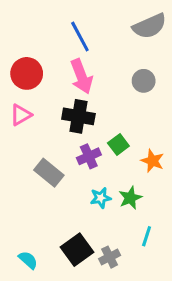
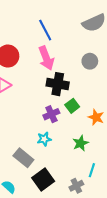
black cross: (78, 116) -> (58, 84), moved
gray rectangle: (49, 173) -> (23, 158), moved
cyan star: (101, 198) -> (44, 139), moved
gray cross: (110, 257) -> (76, 186), moved

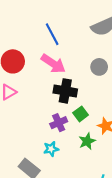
pink arrow: (46, 58) -> (53, 64), turned -35
green star: (80, 143) -> (87, 141), moved

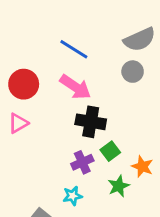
blue line: (52, 34) -> (74, 49), turned -30
gray circle: (99, 67) -> (133, 72), moved

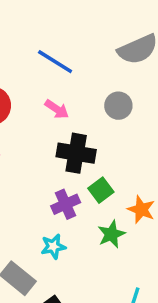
gray circle: (133, 72) -> (118, 106), moved
pink arrow: (75, 87) -> (57, 109), size x0.6

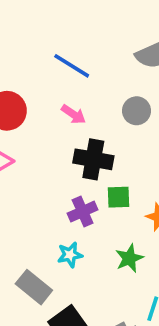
green square: (101, 190) -> (119, 197), turned 35
green star: (111, 234) -> (129, 258), moved

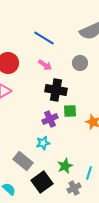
green star: (129, 258) -> (65, 166), moved

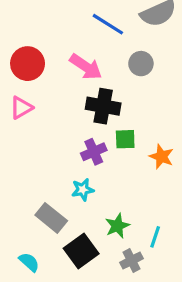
blue line: (44, 38) -> (108, 24), moved
pink arrow: (45, 65) -> (86, 67), size x1.5

